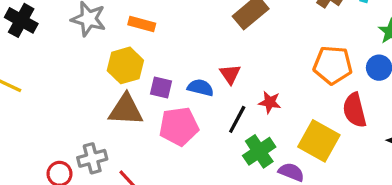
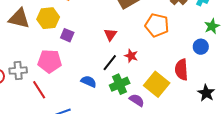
orange pentagon: (333, 65) -> (157, 25), moved
blue semicircle: (200, 88) -> (89, 81), moved
brown triangle: (126, 110) -> (19, 18), moved
pink pentagon: (179, 126) -> (50, 61), moved

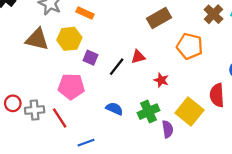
red triangle: (110, 35) -> (138, 57), turned 40
black line: (110, 63) -> (117, 67), moved
gray cross: (18, 71) -> (35, 110), moved
purple semicircle: (137, 100) -> (168, 129), turned 49

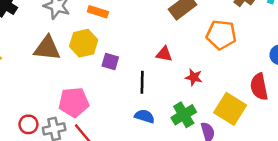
red triangle: (138, 57) -> (164, 54), turned 32
black line: (117, 67) -> (142, 82), moved, turned -30
pink pentagon: (71, 86) -> (74, 102), moved

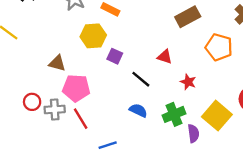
brown triangle: (47, 48) -> (57, 63), moved, size x0.7
black line: (142, 82) -> (141, 79), turned -60

